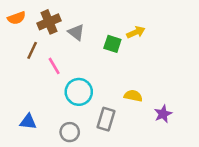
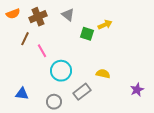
gray triangle: (76, 32) -> (68, 15), moved
purple star: (163, 114) -> (137, 90), moved
gray rectangle: (106, 119) -> (82, 92), turned 36

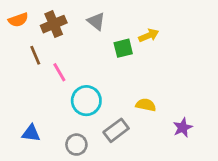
green square: (87, 34) -> (123, 48), turned -32
brown line: (25, 39) -> (35, 55), turned -48
purple star: (137, 90) -> (183, 128), moved

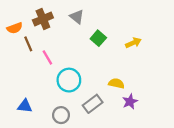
orange semicircle: (18, 20) -> (15, 28), moved
yellow arrow: (149, 35) -> (133, 43), moved
green square: (123, 48) -> (98, 38), turned -35
purple star: (183, 128) -> (130, 102), moved

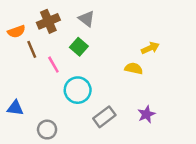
green square: (98, 38) -> (79, 47), moved
yellow semicircle: (116, 83) -> (134, 68), moved
blue triangle: (25, 106) -> (15, 108), moved
gray circle: (61, 115) -> (47, 130), moved

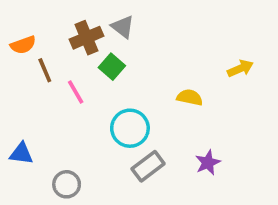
brown cross: (48, 21) -> (86, 38), moved
yellow arrow: (150, 48) -> (240, 68), moved
cyan circle: (78, 90) -> (130, 128), moved

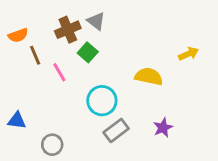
yellow semicircle: (190, 97) -> (149, 77), size x1.4

